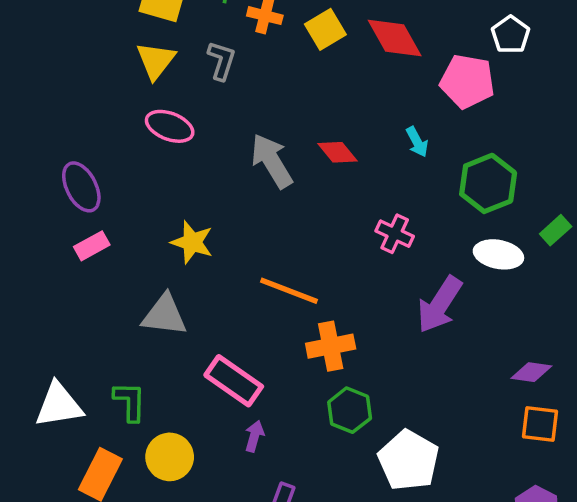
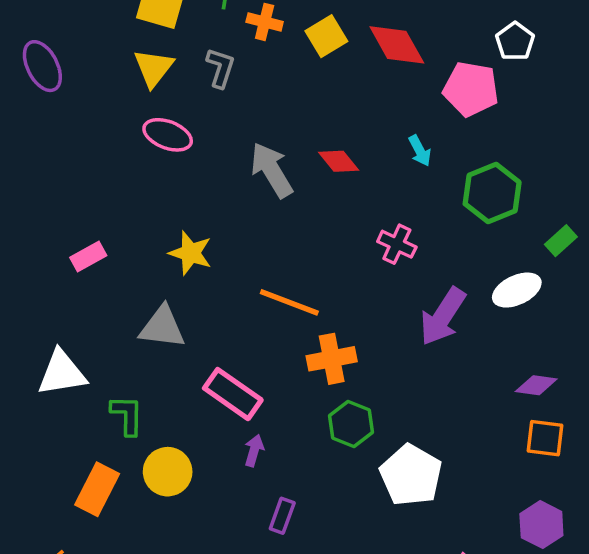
purple ellipse: (81, 187) -> (42, 66), moved
white ellipse: (498, 254) -> (517, 290), moved, turned -36
white triangle: (59, 405) -> (62, 373), moved

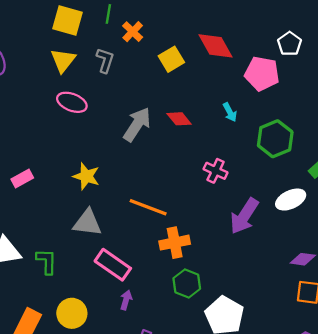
orange cross: (265, 22) -> (133, 32), turned 30
yellow square: (326, 36) -> (171, 59), moved
gray arrow: (272, 170) -> (137, 124), turned 64
gray triangle: (162, 327) -> (87, 223), moved
green L-shape: (127, 415) -> (46, 261), moved

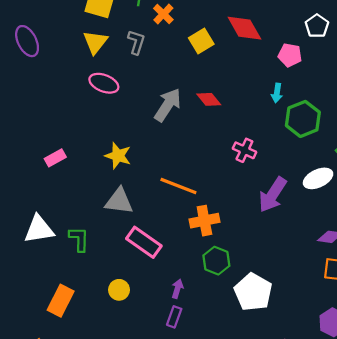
pink pentagon: (262, 74) -> (290, 55), size x0.7
cyan arrow: (230, 112) -> (277, 93), moved, turned 36
purple arrow: (126, 300) -> (177, 289), moved
yellow circle: (72, 313) -> (119, 290), moved, size x0.7

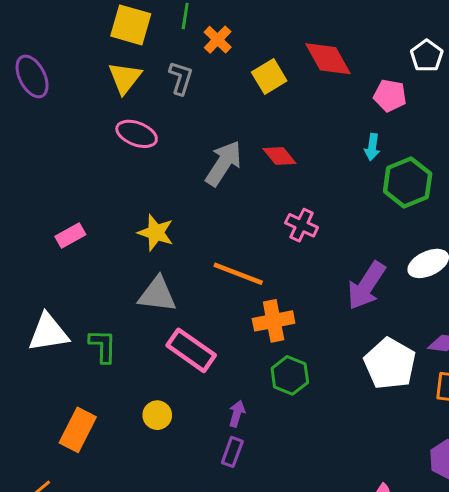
pink cross: (244, 150) -> (302, 225), moved
white pentagon: (253, 292) -> (390, 364), moved

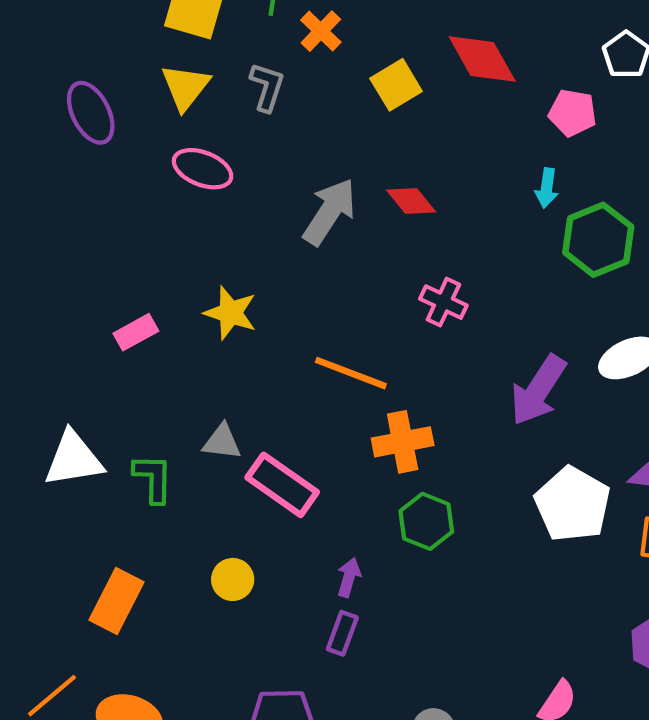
purple ellipse: (32, 76) -> (91, 113), moved
pink rectangle: (70, 235) -> (136, 332), moved
gray triangle: (157, 294) -> (222, 442), moved, size x0.7

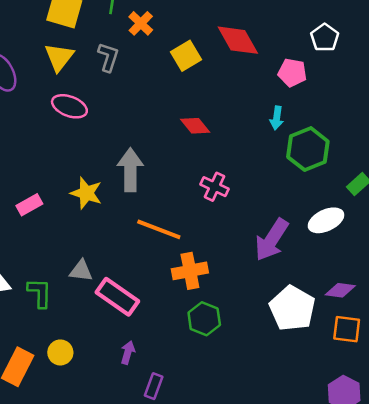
gray arrow: (329, 212) -> (130, 170), moved, turned -33
purple arrow: (349, 577) -> (128, 352), moved
yellow circle: (233, 579) -> (60, 352), moved

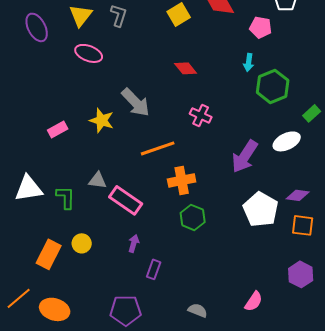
gray arrow: (130, 170) -> (136, 102), turned 136
orange line: (159, 229) -> (158, 148), turned -40

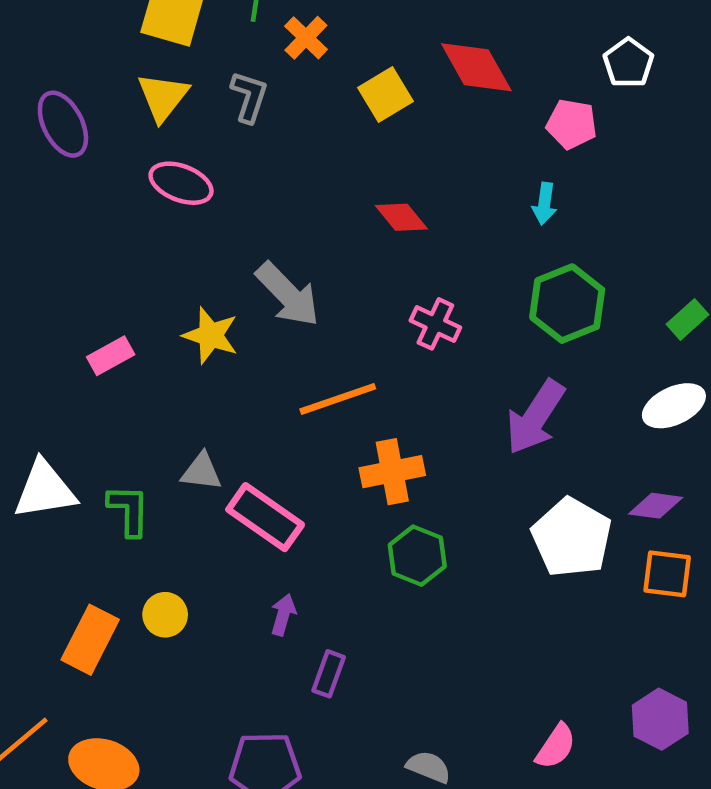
green hexagon: (273, 86) -> (567, 304), moved
white ellipse: (287, 141) -> (674, 406), moved
purple hexagon: (301, 274) -> (660, 719), moved

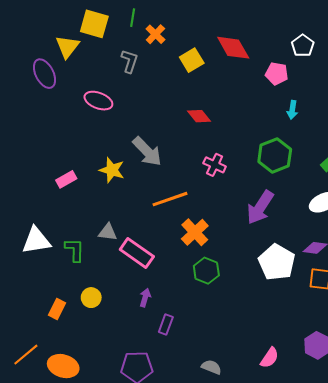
yellow triangle: (163, 97) -> (67, 47), moved
cyan arrow: (544, 204) -> (292, 110), moved
orange cross: (392, 472) -> (195, 232), turned -32
orange rectangle: (90, 640) -> (57, 309), size x0.7

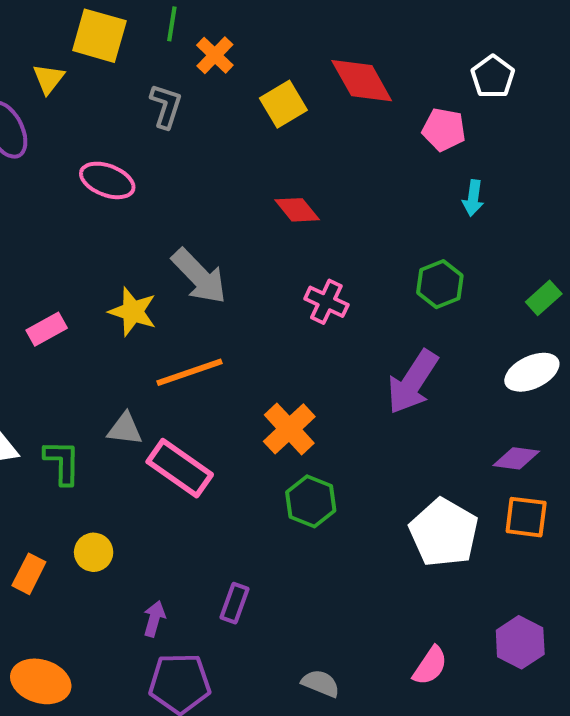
yellow triangle: (67, 47) -> (49, 79), size x0.7
green hexagon: (275, 156) -> (440, 284), size x0.7
orange line: (170, 199) -> (189, 372), moved
white pentagon: (277, 262) -> (444, 533), moved
purple arrow: (145, 298) -> (154, 619), moved

